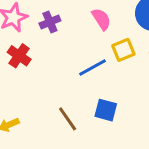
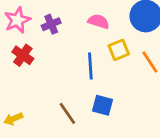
pink semicircle: (101, 19) -> (98, 21), turned -40
blue line: (93, 68) -> (90, 66), turned -65

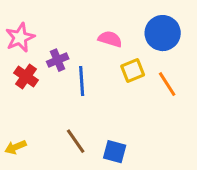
purple cross: (51, 24) -> (58, 60), moved
blue line: (90, 66) -> (82, 81), moved
blue square: (103, 105) -> (115, 152), moved

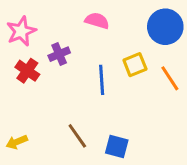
pink semicircle: (110, 39) -> (97, 21), moved
blue line: (82, 81) -> (102, 80), moved

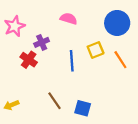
red cross: (27, 71) -> (29, 60), moved

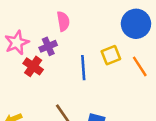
pink semicircle: (69, 19) -> (63, 21), moved, turned 63
pink star: (15, 26) -> (17, 43), moved

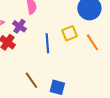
purple cross: (48, 46) -> (19, 26), turned -32

